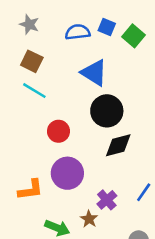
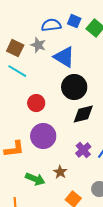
gray star: (29, 24) -> (38, 45), moved
purple cross: (107, 200) -> (83, 150), moved

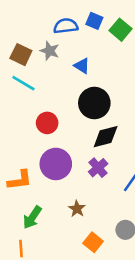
blue triangle: (64, 57) -> (82, 66), size x0.6
purple cross: (83, 150) -> (98, 168), moved
green arrow: (35, 179) -> (32, 217), moved, turned 102

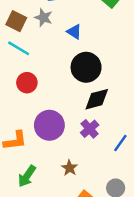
red circle: (47, 123) -> (27, 83), moved

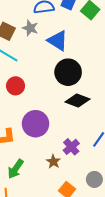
blue triangle: (74, 32) -> (58, 41), size x1.5
black diamond: (97, 99) -> (78, 101), turned 35
purple cross: (90, 129) -> (71, 147), moved

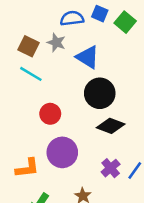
red circle: (16, 86) -> (50, 114), moved
purple cross: (71, 147) -> (111, 168), moved

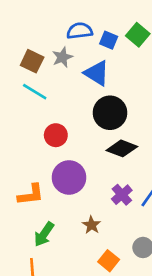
blue square: (100, 14) -> (109, 40), moved
gray star: (56, 43) -> (62, 57), turned 30

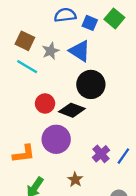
gray star: (62, 57) -> (51, 51), moved
black diamond: (122, 148) -> (72, 110), moved

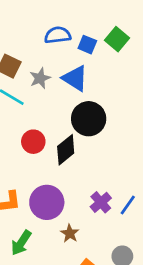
black diamond: (72, 110) -> (66, 150), turned -60
purple circle: (56, 139) -> (47, 202), moved

